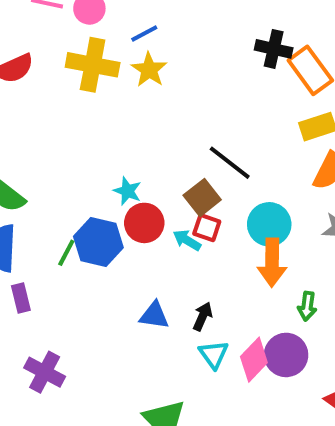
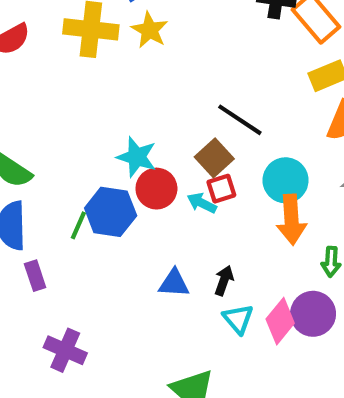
cyan star: (127, 191) -> (137, 157), size x1.4
red square: (207, 228) -> (221, 189), turned -32

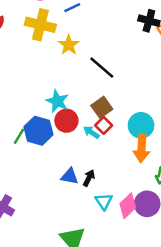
yellow star: (150, 30) -> (69, 45), moved
black line: (240, 120) -> (102, 68), moved
red square: (221, 189) -> (104, 125), turned -35
black arrow: (224, 280) -> (89, 178), moved

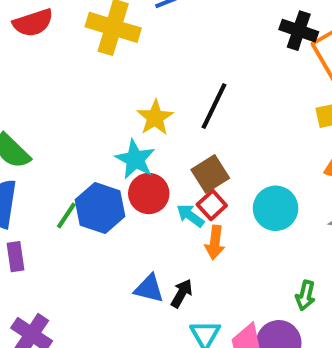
yellow star: (69, 45) -> (155, 118), moved
black line: (102, 68) -> (214, 106), turned 72
orange arrow: (142, 148) -> (215, 242), moved, size x0.7

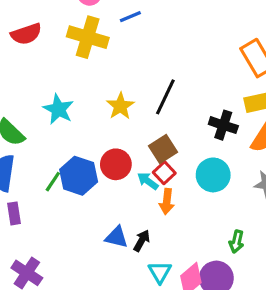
black cross: (299, 31) -> (223, 125), moved
cyan star: (135, 159) -> (58, 109), moved

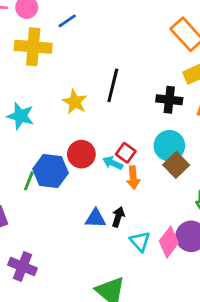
brown square: (163, 149) -> (176, 165), moved

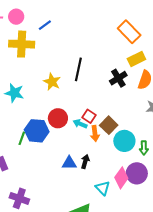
black cross: (169, 100) -> (118, 78), turned -36
cyan circle: (169, 146) -> (124, 141), moved
brown square: (176, 165) -> (109, 125), moved
cyan triangle: (140, 241) -> (103, 188), moved

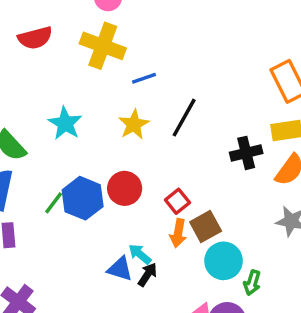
blue line: (45, 25) -> (144, 78), moved
cyan arrow: (80, 124) -> (140, 254), moved

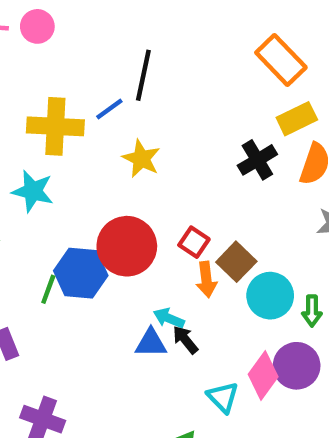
yellow cross: (103, 46) -> (55, 126), moved
black line: (184, 118) -> (143, 75), moved
yellow star: (134, 124) -> (141, 159), moved
red circle: (125, 188) -> (127, 246), size x1.4
black arrow: (147, 275) -> (185, 340), turned -55

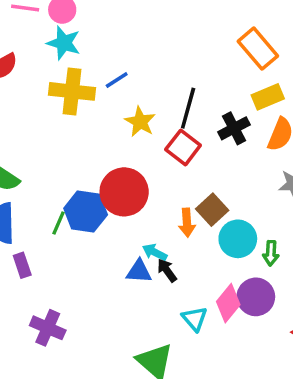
black line: (143, 75) -> (188, 108), moved
cyan star: (33, 191) -> (64, 43), moved
red square: (194, 242) -> (183, 147), moved, size x1.4

